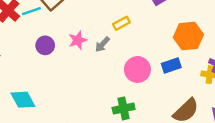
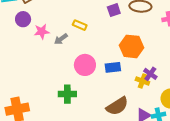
yellow rectangle: (121, 23) -> (80, 25), turned 40
purple circle: (45, 45) -> (23, 19), moved

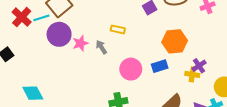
purple circle: (23, 19) -> (59, 34), size x1.5
gray arrow: (61, 39) -> (101, 47), turned 104
purple cross: (150, 74) -> (199, 66), turned 32

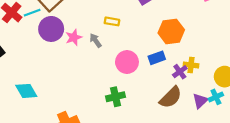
purple cross: (199, 66) -> (180, 72), moved

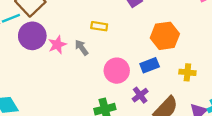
purple cross: (180, 72) -> (140, 95), moved

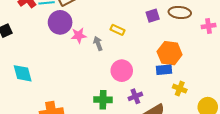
blue rectangle: (150, 65) -> (164, 70), moved

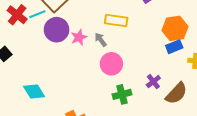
yellow rectangle: (118, 30) -> (116, 20), size x1.5
pink circle: (122, 71) -> (111, 64), moved

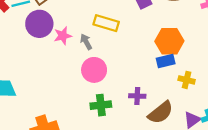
purple cross: (153, 82) -> (137, 96), turned 32

